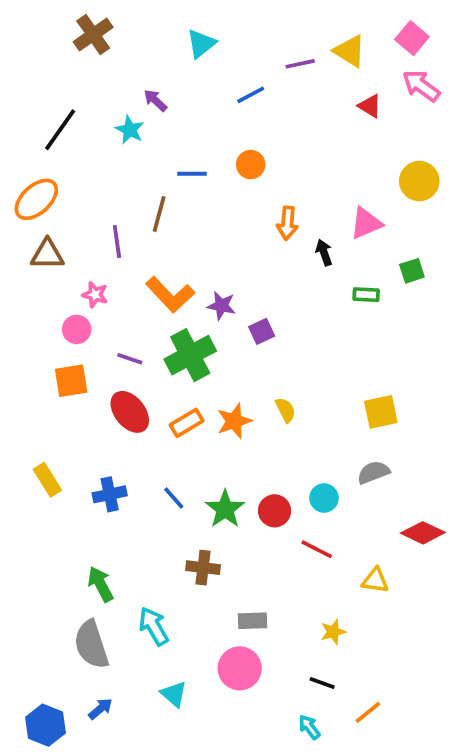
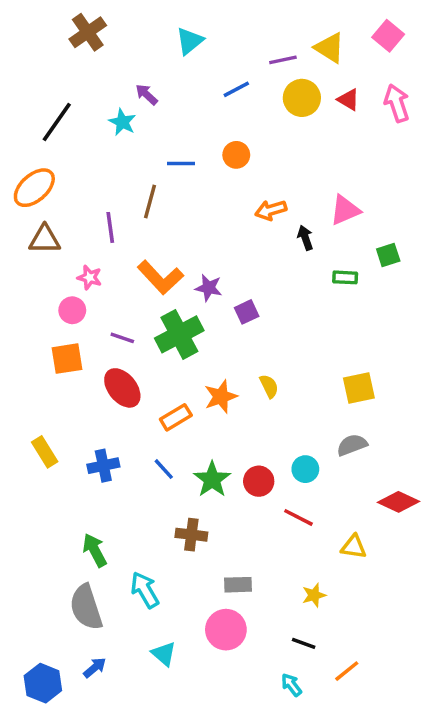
pink arrow: (421, 86) -> (397, 103), moved, turned 36
yellow circle: (419, 181) -> (302, 98), moved
orange arrow: (287, 223) -> (271, 210), turned 68
orange rectangle: (187, 423) -> (176, 417), moved

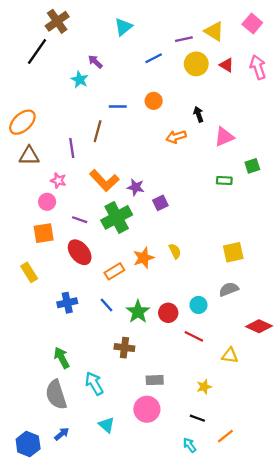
black line: (57, 122) -> (37, 52), moved
black arrow: (305, 238) -> (198, 114), moved
yellow rectangle: (45, 452) -> (29, 272), moved

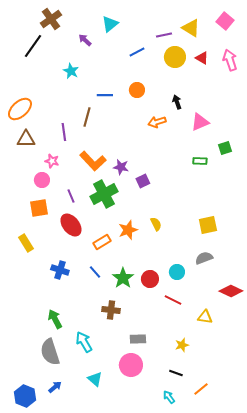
purple arrow: (95, 62) -> (85, 40), moved
purple line: (80, 220) -> (71, 196), turned 48
blue cross: (67, 303) -> (60, 270), turned 30

